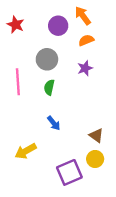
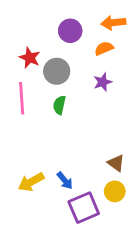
orange arrow: (83, 16) -> (113, 23), moved, turned -60
red star: (16, 25) -> (30, 58), moved
blue arrow: (54, 123) -> (65, 181), moved

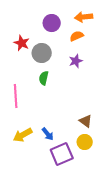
pink line: (22, 98) -> (16, 96), moved

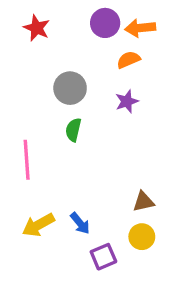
purple circle: (52, 23) -> (105, 23), moved
red star: (22, 43) -> (37, 28), moved
brown triangle: (86, 121) -> (143, 202), turned -48
purple square: (62, 154) -> (103, 257), size x0.7

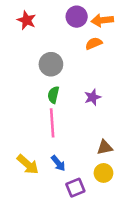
purple star: (127, 101) -> (92, 97), moved
pink line: (27, 160) -> (52, 123), moved
yellow arrow: (38, 225) -> (28, 164), turned -110

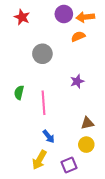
green semicircle: (53, 95) -> (19, 93), moved
yellow arrow: (28, 164) -> (39, 160), moved, turned 78
purple square: (75, 188) -> (69, 165), moved

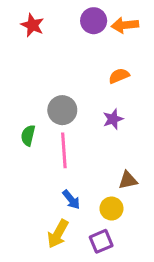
orange semicircle: (78, 36) -> (119, 76), moved
gray circle: (42, 54) -> (62, 110), moved
yellow circle: (86, 145) -> (111, 209), moved

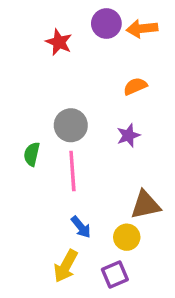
red star: (32, 25) -> (59, 42), moved
brown triangle: (128, 180) -> (145, 205), size x1.4

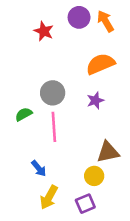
orange arrow: (142, 29) -> (105, 21), turned 65
orange semicircle: (135, 86) -> (100, 64), size x1.6
green semicircle: (32, 154) -> (24, 114), turned 48
blue arrow: (81, 227) -> (39, 168), moved

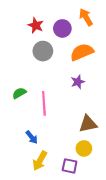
purple circle: (79, 17) -> (62, 28), moved
gray circle: (53, 93) -> (43, 51), moved
yellow circle: (94, 176) -> (84, 148), moved
purple square: (85, 204) -> (70, 166), turned 35

